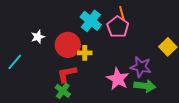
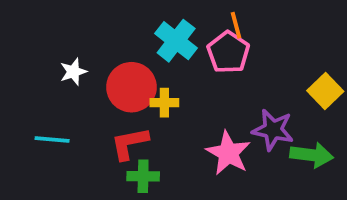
cyan line: (15, 62) -> (52, 139), moved, turned 54
green arrow: (145, 86) -> (312, 155), moved
green cross: (63, 91) -> (143, 176), moved, turned -35

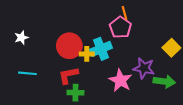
cyan cross: (176, 41) -> (101, 49), moved, turned 30
white star: (73, 72) -> (21, 38), moved

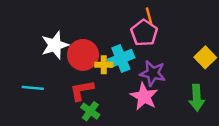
white star: (21, 38) -> (55, 45), moved, size x1.6
purple star: (144, 68) -> (153, 73), moved
green arrow: (164, 81) -> (197, 98), turned 80
green cross: (75, 93) -> (90, 111), turned 35

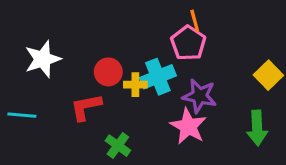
white star: (55, 45) -> (43, 59), moved
red circle: (83, 55) -> (108, 72), size x0.7
cyan line: (33, 88) -> (22, 115), moved
red L-shape: (82, 90) -> (86, 107), moved

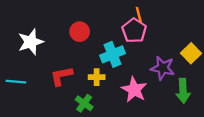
red circle: (108, 72) -> (80, 32), moved
yellow cross: (135, 85) -> (97, 77), moved
purple star: (199, 96) -> (163, 68), moved

